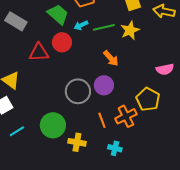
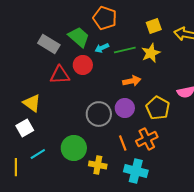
gray rectangle: (16, 21) -> (49, 44), moved
orange arrow: (111, 58) -> (132, 81), turned -60
yellow pentagon: (148, 99) -> (158, 108), moved
cyan cross: (115, 148) -> (136, 171), size x1.6

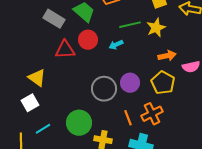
cyan arrow: (102, 48) -> (116, 45), moved
orange arrow: (132, 81) -> (167, 56), moved

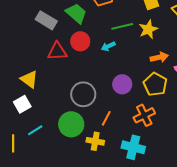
gray circle: (104, 89) -> (83, 94), moved
orange line: (128, 118) -> (106, 118), moved, turned 49

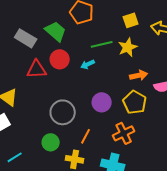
green circle: (71, 124) -> (51, 142), size x0.7
cyan line: (35, 130) -> (15, 157), moved

